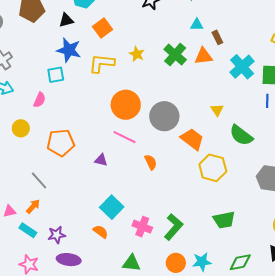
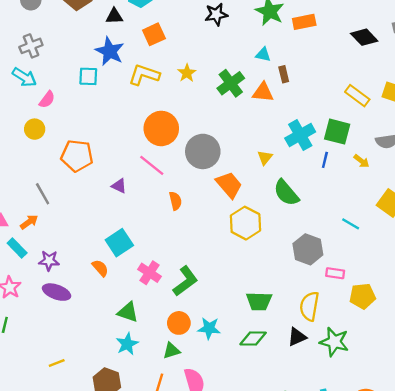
cyan cross: (242, 67) -> (300, 135), moved
pink semicircle: (40, 100) -> (47, 100), moved
green trapezoid: (224, 220) -> (259, 301), moved

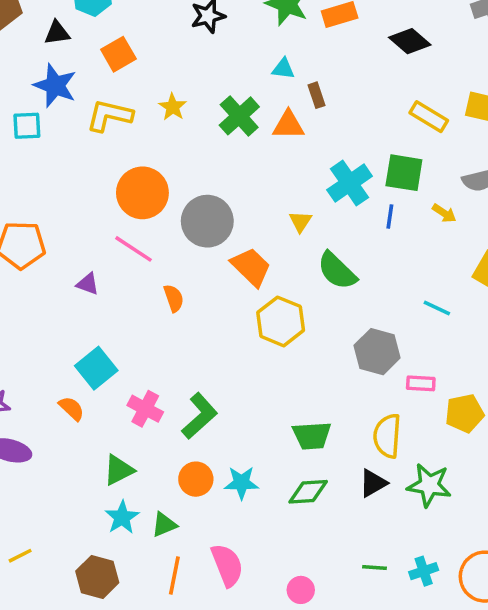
black diamond: (364, 37) -> (410, 41), moved
green triangle: (128, 312) -> (119, 470), turned -40
green triangle: (171, 351) -> (164, 525), moved

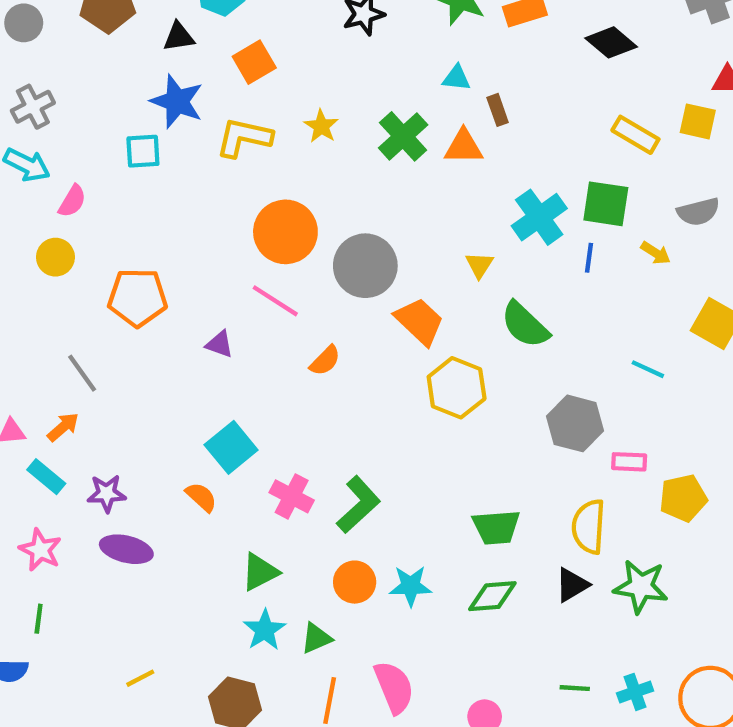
orange semicircle: (174, 298) -> (325, 361), turned 64

